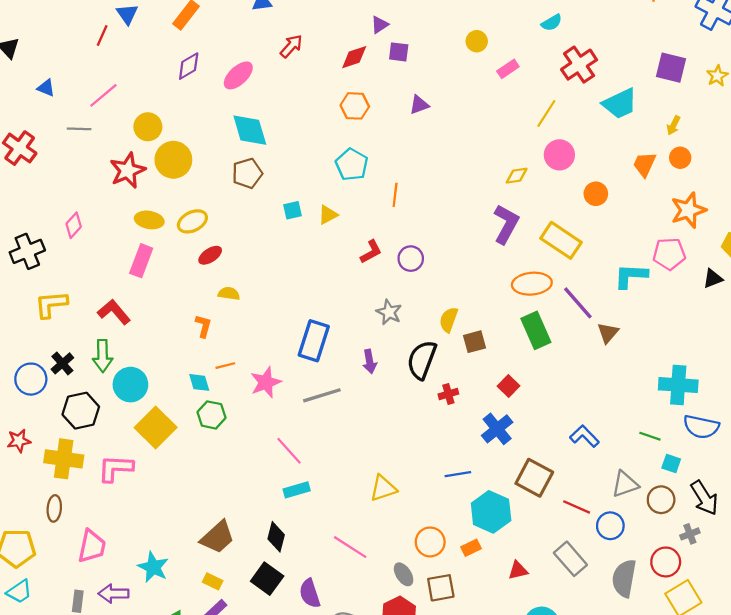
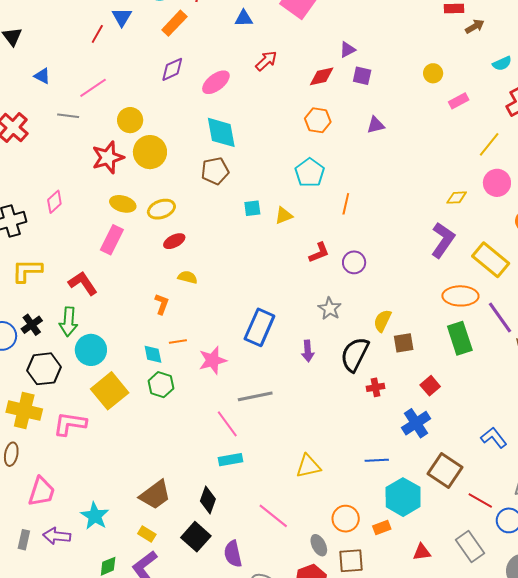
gray line: (322, 395) -> (255, 396), moved

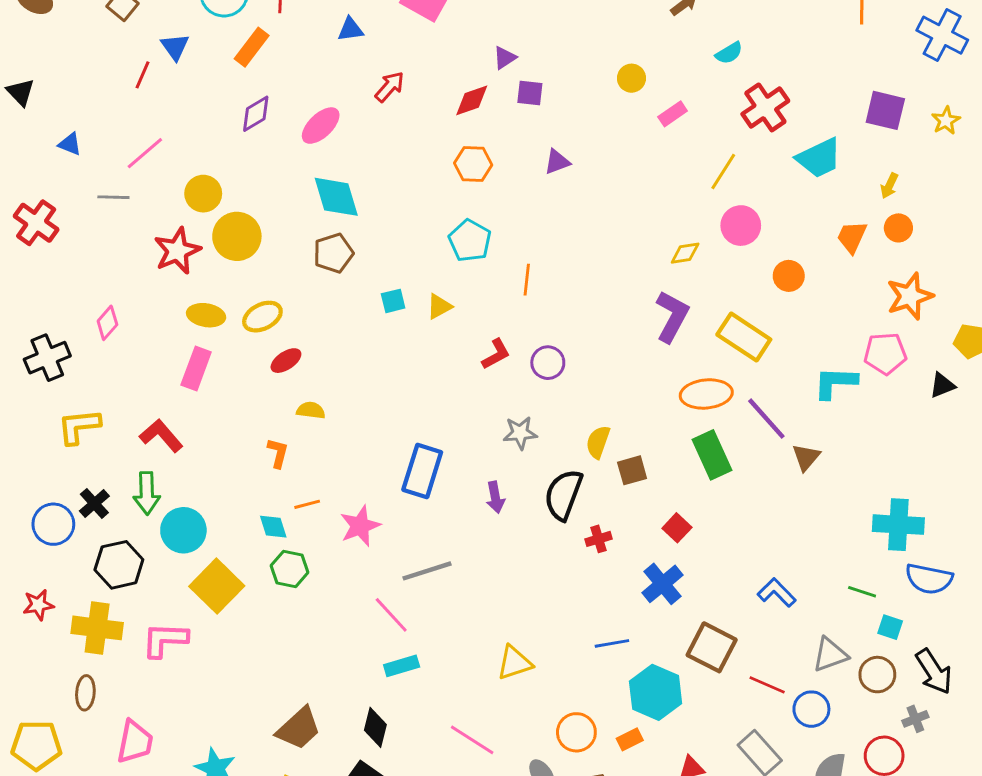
gray star: (330, 309) -> (520, 433), turned -30

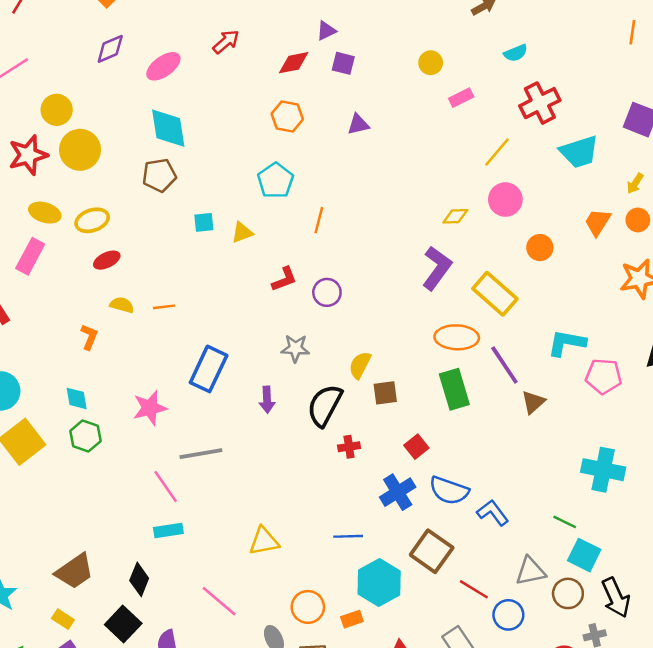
pink pentagon: (885, 354) -> (603, 376), moved
orange line: (307, 504) -> (164, 307), moved
blue semicircle: (929, 579) -> (449, 491), moved
cyan square: (890, 627) -> (584, 555), size x1.5

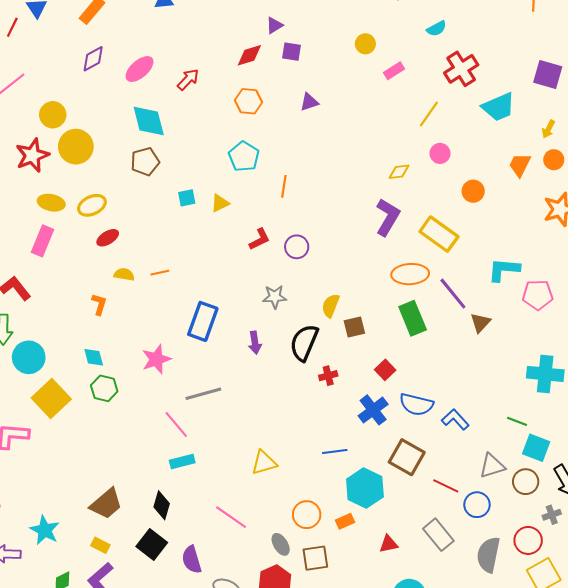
red arrow: (226, 42) -> (188, 80), moved
pink circle: (505, 200) -> (440, 153), size x0.7

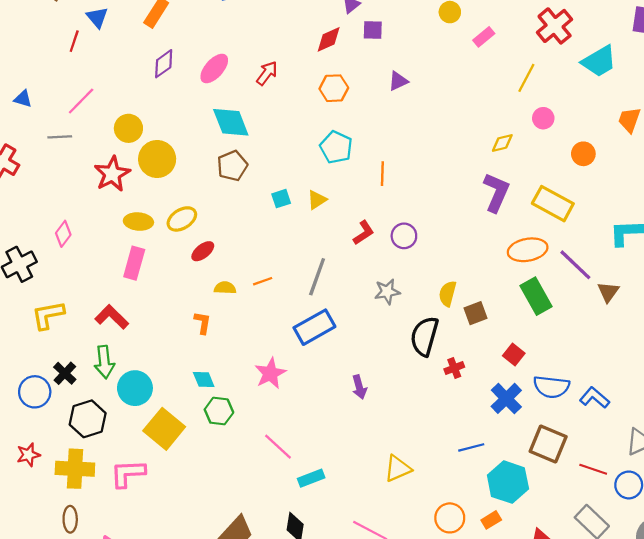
blue rectangle: (203, 321) -> (314, 327), turned 48
purple arrow: (255, 343) -> (359, 387), moved
gray line: (203, 394) -> (317, 277), moved, turned -48
pink line: (176, 424) -> (278, 447), moved

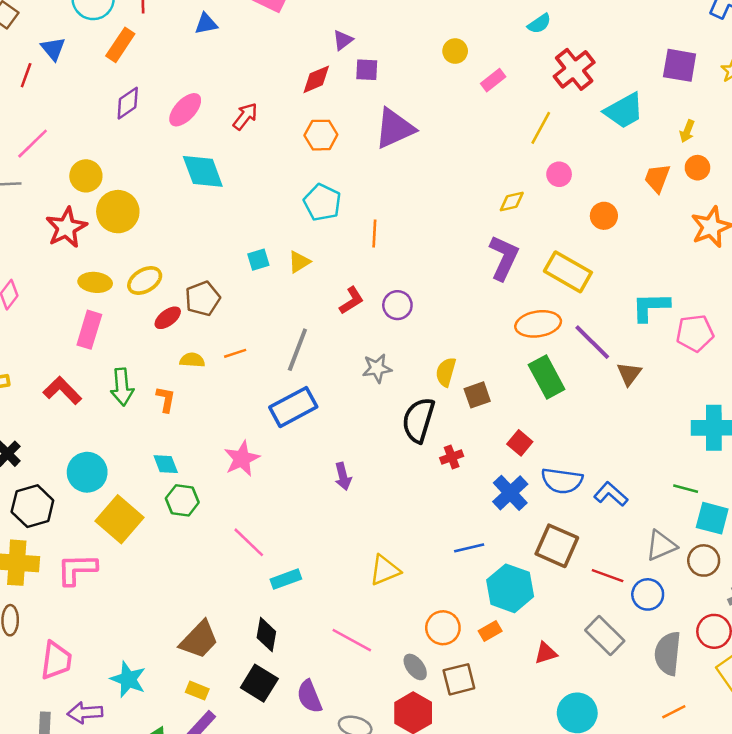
purple triangle: (398, 81) -> (394, 128), size x1.8
brown pentagon: (232, 166) -> (203, 299), moved
green arrow: (104, 362) -> (122, 387), moved

